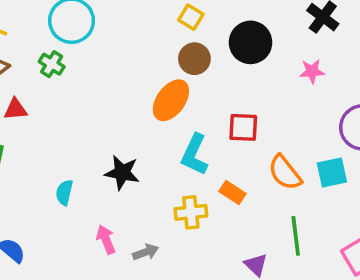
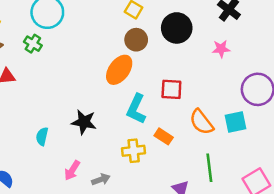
pink arrow: (106, 239) -> (72, 170), turned -126

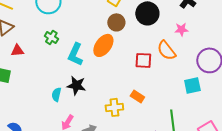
green cross: (33, 44) -> (51, 37), moved
cyan L-shape: (136, 109) -> (75, 54), moved
orange semicircle: (201, 122) -> (166, 50), moved
cyan semicircle: (42, 136) -> (56, 94), moved

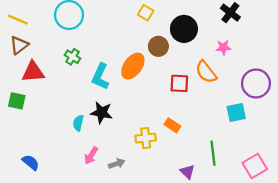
brown circle: (116, 22) -> (158, 46), moved
red triangle: (17, 50) -> (33, 72), size x1.5

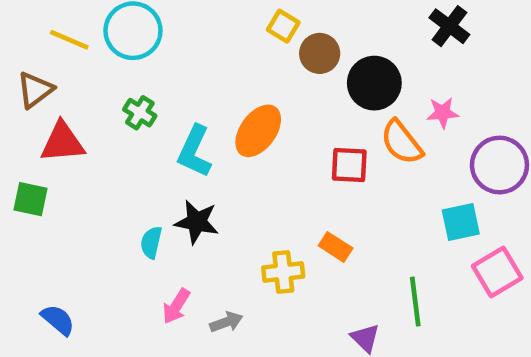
yellow line: (18, 20) -> (69, 40), moved
black circle: (184, 29) -> (374, 83), moved
brown circle: (158, 46) -> (320, 53), moved
pink star: (223, 47) -> (443, 113), moved
pink square: (255, 166) -> (497, 272), moved

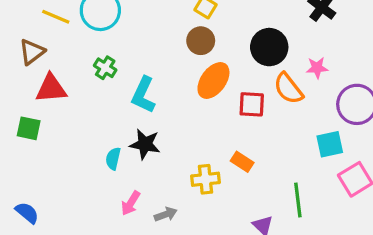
brown circle: (320, 53) -> (201, 41), moved
orange ellipse: (258, 131) -> (213, 80), moved
blue semicircle: (58, 320) -> (27, 213), moved

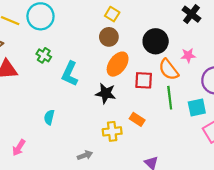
black star: (145, 144) -> (106, 93), moved
green line: (298, 200) -> (170, 98), moved
pink arrow: (131, 203) -> (19, 148), moved

